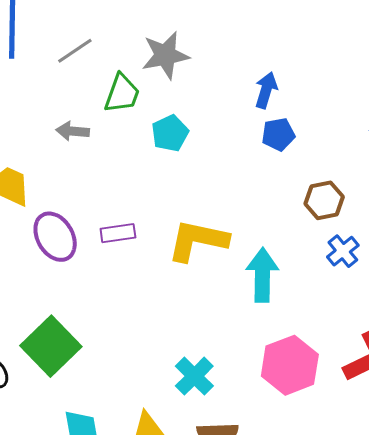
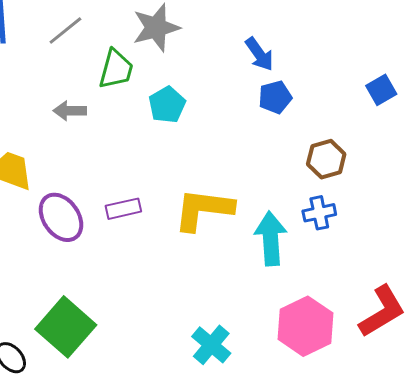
blue arrow: (266, 90) -> (259, 54), turned 132
blue cross: (343, 251) -> (319, 213), moved, turned 32

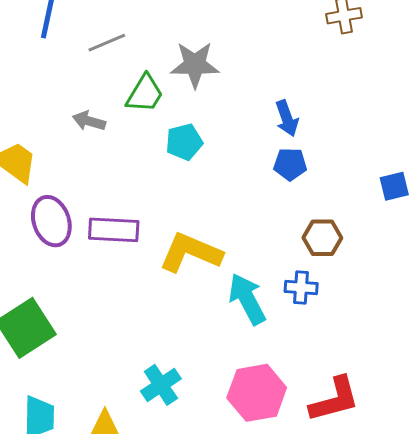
purple rectangle: (123, 209) -> (114, 230), size x1.4
cyan arrow: (271, 239) -> (247, 299), turned -40

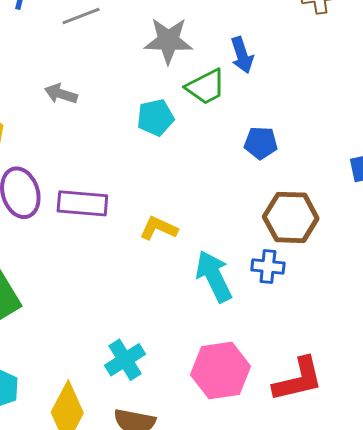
green trapezoid: (145, 94) -> (206, 87), moved, turned 30
blue arrow: (287, 118) -> (242, 55), moved
brown hexagon: (322, 238) -> (291, 217), size x1.4
yellow L-shape: (191, 253) -> (159, 228), size x0.6

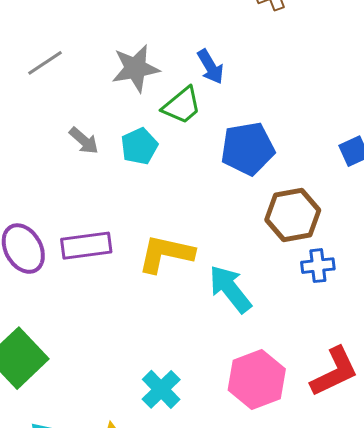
gray arrow: (61, 94) -> (84, 141), moved, turned -144
blue pentagon: (261, 143) -> (248, 149), size x1.6
yellow L-shape: (159, 228) -> (166, 254), size x1.5
blue cross: (268, 267) -> (318, 266), moved

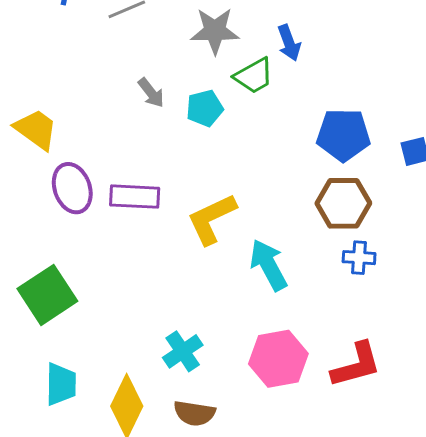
blue pentagon: (248, 149) -> (343, 135), moved
yellow L-shape: (166, 254) -> (212, 219), turned -48

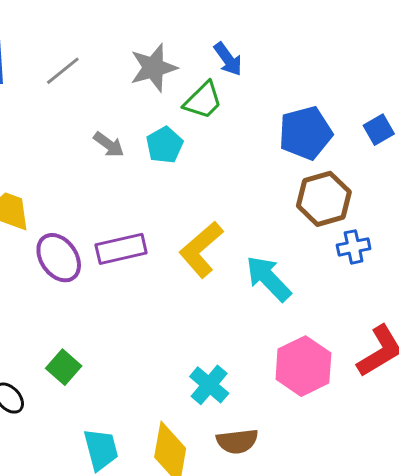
green square: (47, 295) -> (64, 367), size x0.6

